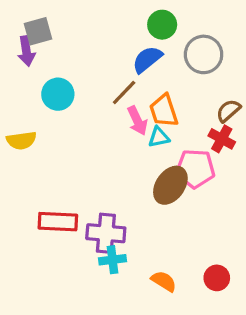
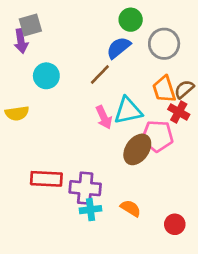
orange trapezoid: (164, 111) -> (164, 89), moved
pink arrow: (137, 121) -> (104, 117), moved
cyan triangle: (159, 137) -> (128, 111), size x1.6
orange semicircle: (164, 281) -> (131, 208), moved

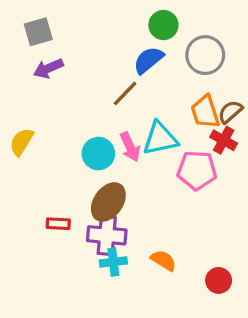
purple arrow: (21, 41) -> (48, 68), moved, turned 75
cyan circle: (46, 76) -> (98, 154), moved
yellow semicircle: (17, 113) -> (22, 142), turned 130
brown ellipse: (137, 149) -> (108, 202), moved
red rectangle: (46, 179) -> (58, 224), size x0.6

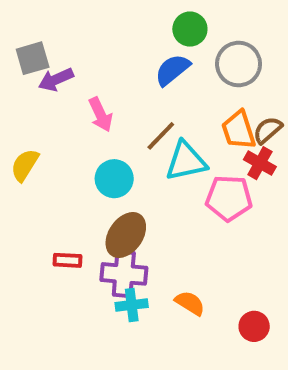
gray square: (38, 32) -> (33, 58), moved
brown line: (125, 93) -> (161, 136), moved
pink arrow: (130, 147) -> (101, 115), moved

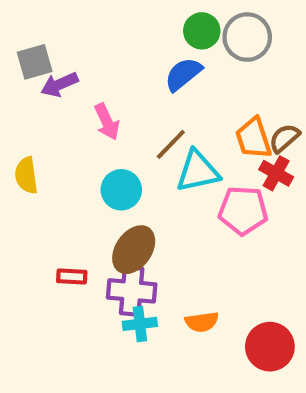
gray circle: (239, 64) -> (247, 37), moved
yellow semicircle: (25, 165) -> (26, 175), turned -40
orange semicircle: (190, 303) -> (202, 322), turned 140
red circle: (254, 326) -> (270, 347), size x1.5

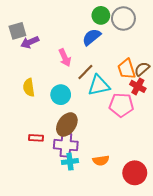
pink arrow: (107, 122) -> (65, 58), moved
yellow semicircle: (26, 175) -> (29, 87), moved

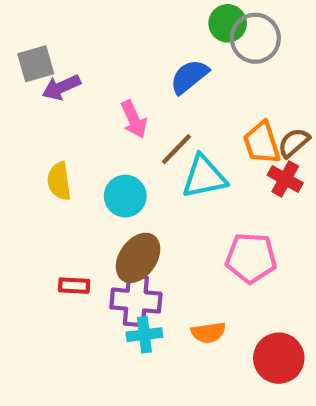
green circle: (101, 15) -> (228, 23), moved
pink pentagon: (121, 105) -> (251, 258), moved

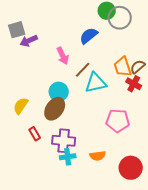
yellow semicircle: (59, 181) -> (21, 106), moved, turned 42
brown ellipse: (138, 258) -> (55, 109), moved
red rectangle: (74, 286) -> (35, 134), turned 56

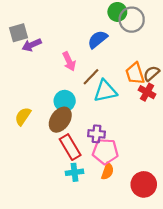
pink pentagon: (118, 121) -> (105, 151), moved
red rectangle: (35, 134) -> (70, 147), moved, size x1.6
purple cross: (64, 141) -> (96, 134), moved, size x0.7
orange semicircle: (98, 156) -> (107, 171), turned -63

